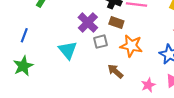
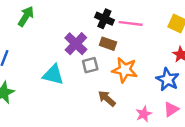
cyan triangle: (68, 50) -> (53, 75), turned -36

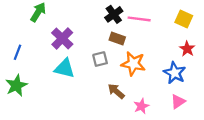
black cross: (104, 19) -> (114, 14), turned 30
purple cross: (76, 44) -> (62, 38), moved
pink star: (144, 114) -> (141, 106), moved

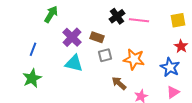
yellow square: (184, 19) -> (178, 20), turned -35
brown rectangle: (117, 38) -> (97, 37), moved

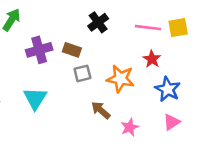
pink line: (139, 20) -> (148, 28), moved
purple cross: (72, 37) -> (39, 50), turned 30
red star: (181, 46) -> (152, 59), moved
cyan triangle: (74, 63) -> (35, 98), moved, turned 48

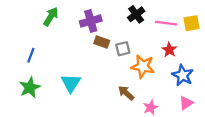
black cross: (98, 22) -> (136, 14), moved
purple cross: (39, 50) -> (91, 21), moved
gray square: (82, 73) -> (123, 49), moved

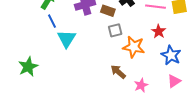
brown rectangle: (102, 42) -> (108, 11), moved
blue line: (31, 55) -> (52, 21), moved, turned -48
cyan triangle: (71, 83) -> (66, 39), moved

